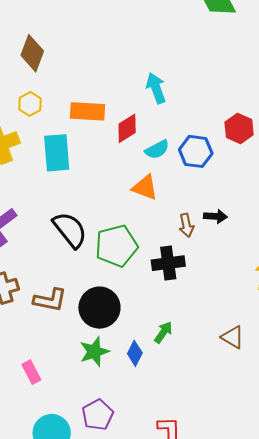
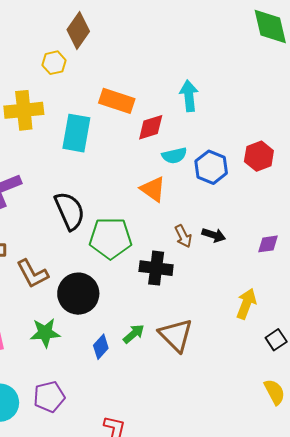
yellow hexagon: (30, 104) -> (54, 63), moved
brown arrow: (186, 225) -> (183, 236), turned -30
brown L-shape: (50, 300) -> (32, 274), turned 36
brown triangle: (233, 337) -> (176, 335), moved, size x1.5
green star: (94, 352) -> (45, 333), moved

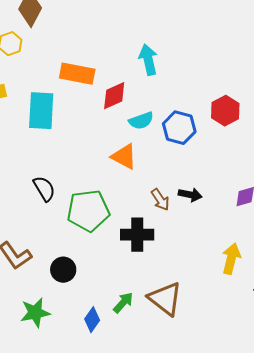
black semicircle: (70, 211) -> (44, 189), size x0.7
black circle: (78, 294) -> (63, 270), size x0.6

